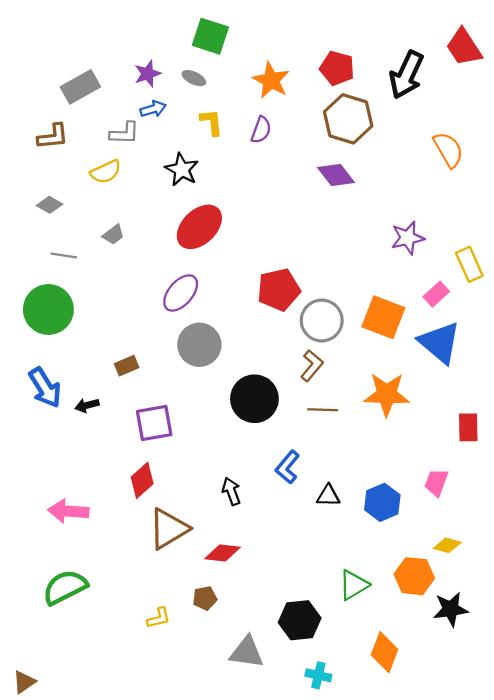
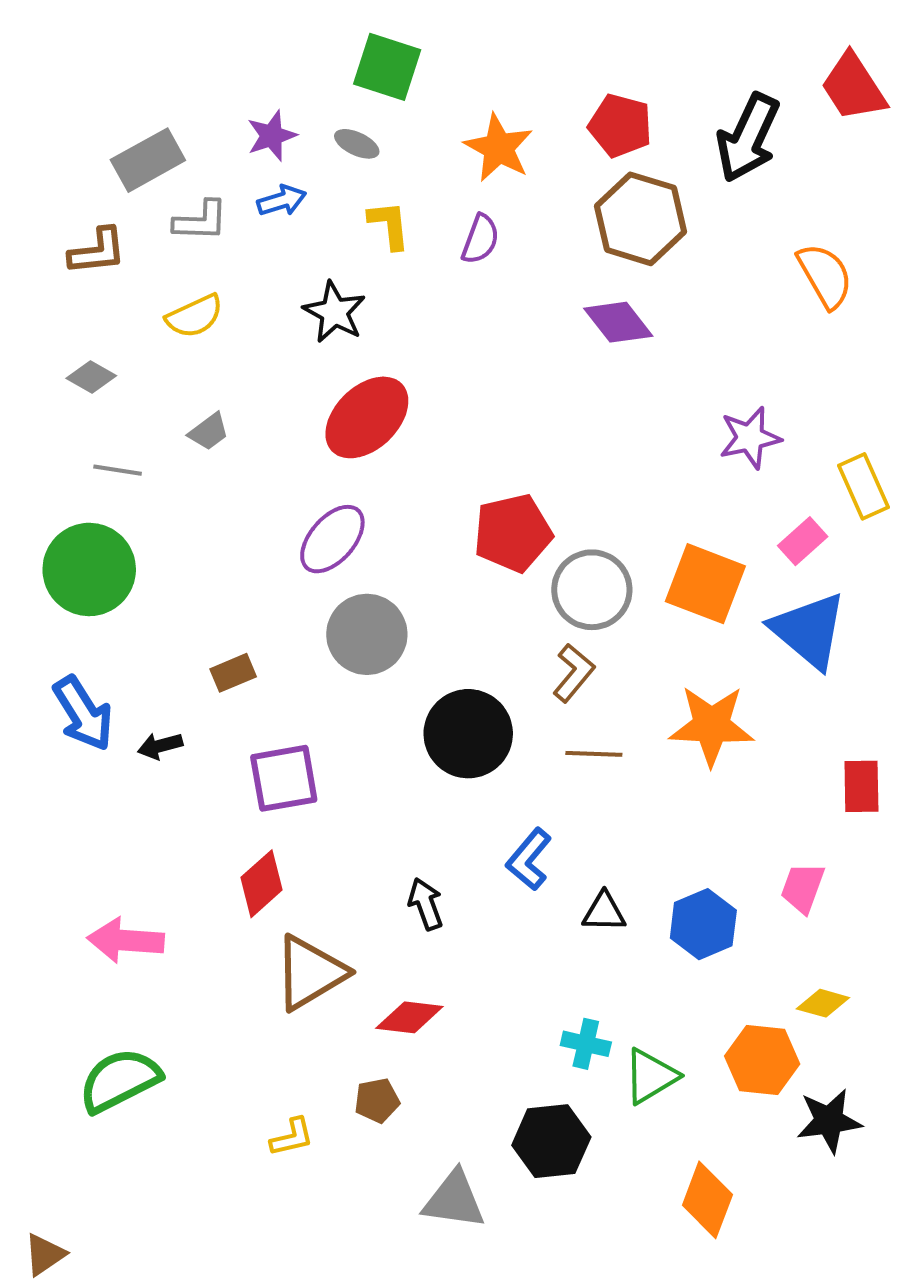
gray L-shape: (124, 133) -> (201, 221), moved
cyan cross: (318, 675) -> (586, 1044), moved

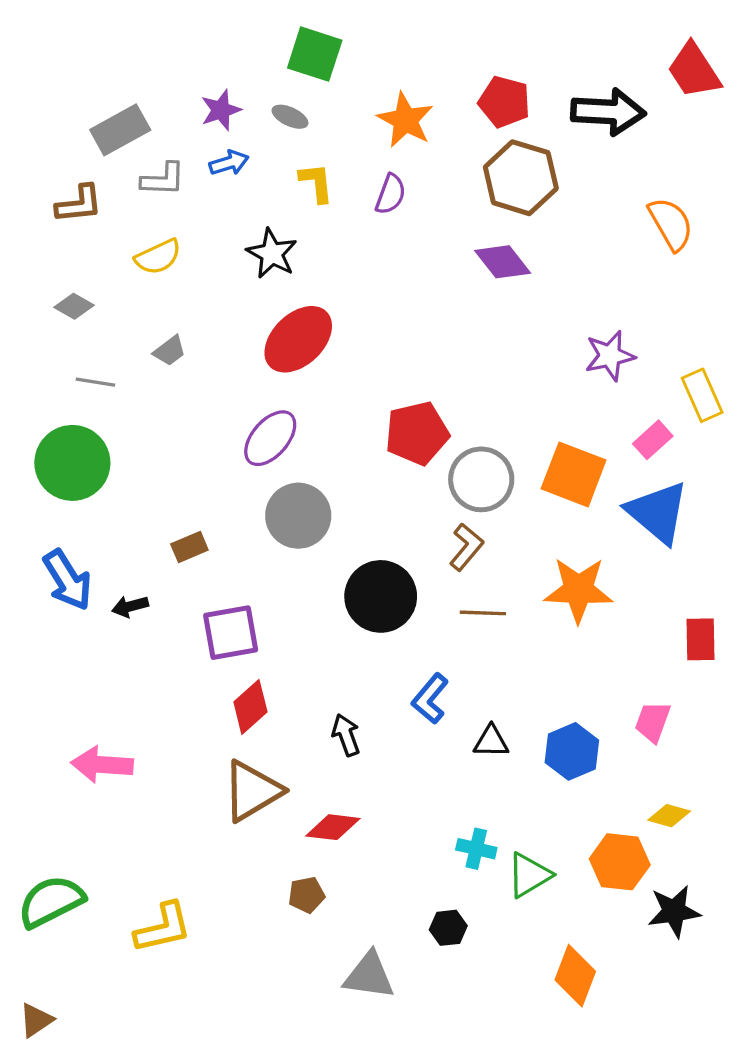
black arrow: (748, 138) -> (608, 112), turned -112
red diamond: (261, 884) -> (250, 707), moved
green semicircle: (120, 1080) -> (51, 901), moved
yellow L-shape: (292, 1137) -> (163, 928), moved, size x1.6
black hexagon: (551, 1141) -> (448, 928), size x0.6

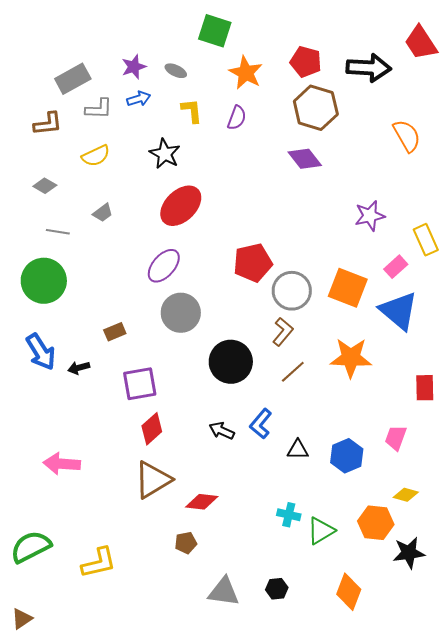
green square: (315, 54) -> (215, 31), moved
brown line: (483, 613) -> (293, 372), turned -44
black arrow: (346, 735) -> (222, 431), moved, turned -45
black hexagon: (448, 928) -> (277, 589), moved

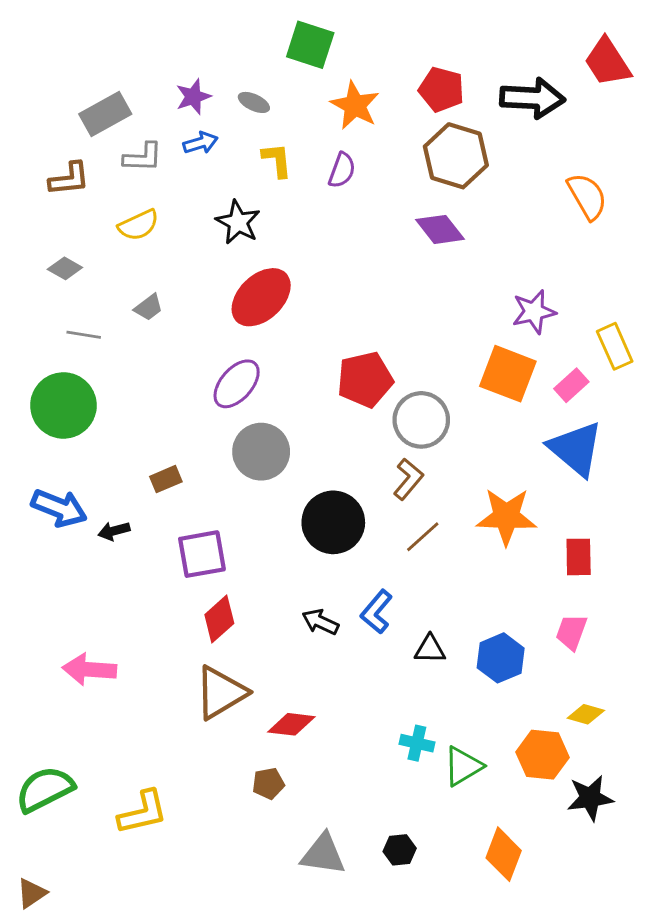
orange square: (348, 288) -> (508, 374), moved
blue arrow: (41, 352) -> (59, 508), turned -36
red rectangle: (425, 388) -> (579, 557), moved

